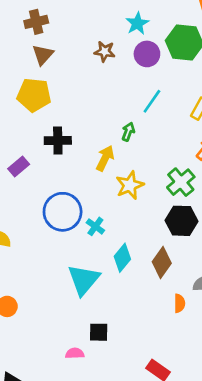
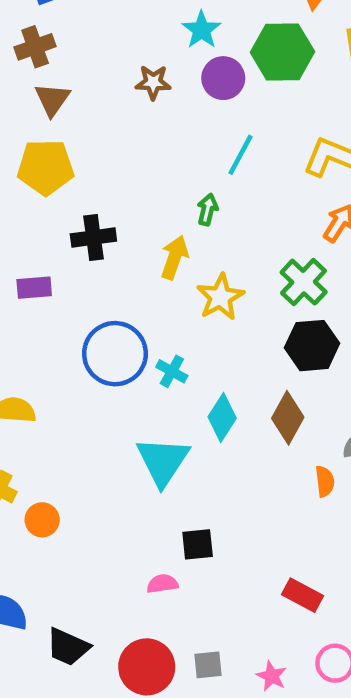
purple rectangle: (19, 166) -> (34, 288), turned 42

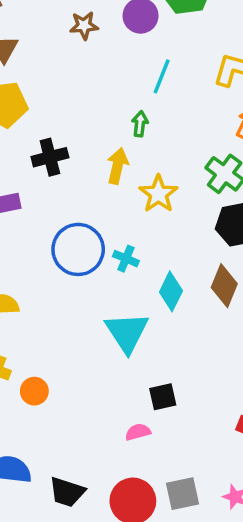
gray square: (208, 665) -> (182, 494), size x1.4

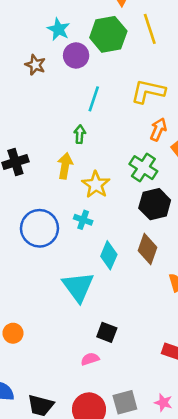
brown star: (84, 26) -> (35, 65), turned 30
cyan cross: (126, 259) -> (83, 220), moved
black square: (163, 397) -> (107, 332), turned 36

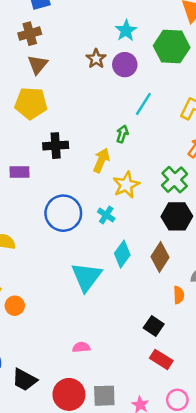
purple circle: (76, 55) -> (125, 65), moved
black square: (107, 332) -> (154, 326), moved

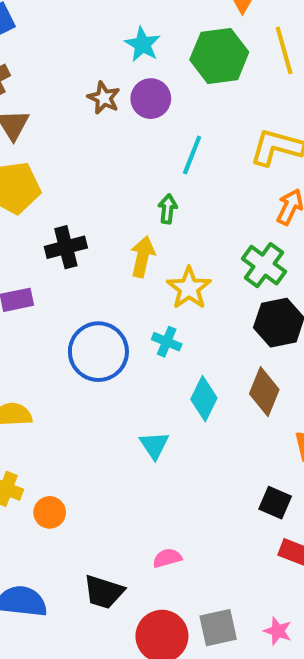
cyan triangle: (86, 277) -> (154, 445), size x0.6
black trapezoid: (24, 380) -> (104, 592), moved

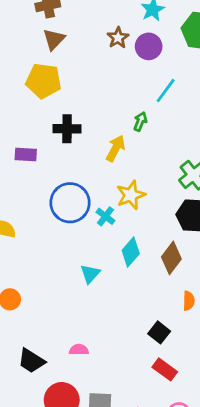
yellow star: (189, 288) -> (131, 195), moved
cyan cross: (167, 342) -> (105, 216), moved

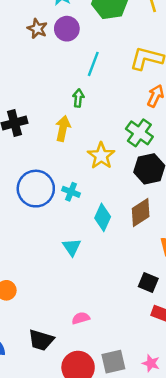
yellow star: (131, 195) -> (101, 156), moved
brown diamond: (171, 258) -> (141, 213), turned 36

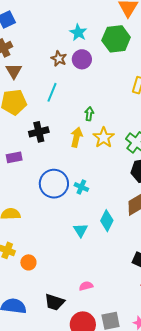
cyan line: (93, 64) -> (52, 92), moved
yellow star: (101, 156) -> (104, 138), moved
cyan diamond: (103, 217) -> (107, 221), moved

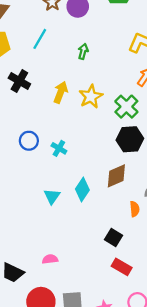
green arrow: (89, 114) -> (83, 51), moved
black cross: (39, 132) -> (19, 81), turned 36
blue circle: (54, 184) -> (29, 141), size x0.6

